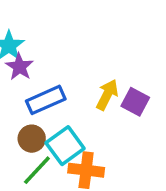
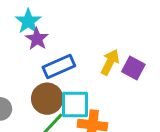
brown circle: (32, 139) -> (47, 99), size x1.4
cyan square: (65, 146) -> (75, 105), turned 36

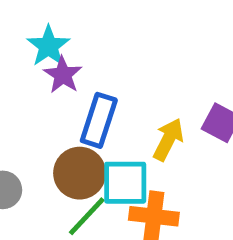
yellow arrow: (110, 62) -> (168, 140), moved
blue rectangle: (59, 67) -> (99, 120), turned -48

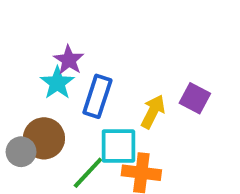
cyan star: (48, 46) -> (57, 83), moved
brown circle: (80, 173) -> (44, 138), moved

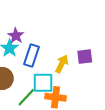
purple square: (195, 98) -> (85, 57), turned -35

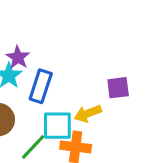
yellow arrow: (62, 64) -> (88, 114), moved, turned -138

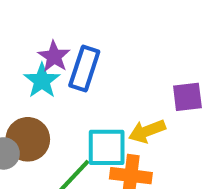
blue rectangle: (41, 86) -> (84, 69), moved

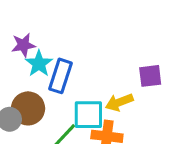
purple star: (54, 56) -> (23, 45), moved, turned 30
blue rectangle: (84, 69) -> (61, 76), moved

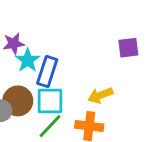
purple square: (150, 76) -> (128, 48), moved
cyan square: (88, 115) -> (50, 101), moved

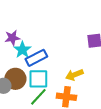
blue rectangle: (47, 72) -> (36, 58), turned 45

